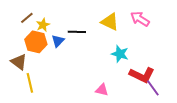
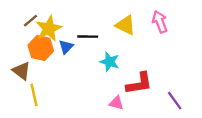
pink arrow: (140, 19) -> (160, 22), turned 36
yellow star: (43, 25) -> (49, 29), size x1.6
cyan star: (120, 54) -> (109, 62), moved
red L-shape: (142, 75) -> (139, 83), moved, turned -35

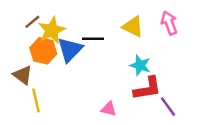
blue triangle: (66, 47) -> (70, 50), size x1.6
cyan star: (109, 62) -> (140, 65), moved
purple line: (175, 101) -> (168, 107), moved
pink triangle: (116, 103) -> (109, 109), moved

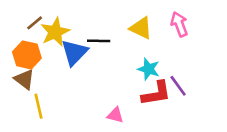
orange hexagon: (43, 51) -> (27, 55), moved
purple line: (168, 107) -> (178, 86), moved

